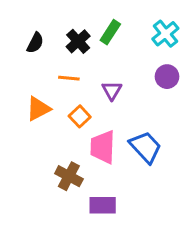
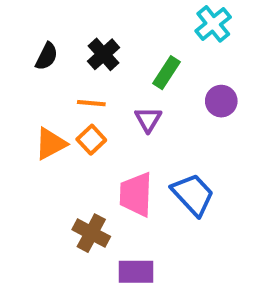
green rectangle: (110, 32) -> (166, 73), moved
cyan cross: (165, 34) -> (213, 24), moved
orange square: (80, 116) -> (91, 140), moved

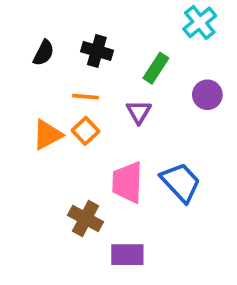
black cross: (103, 54) -> (97, 51), turned -32

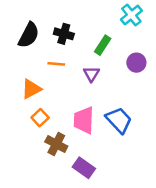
black semicircle: (44, 53) -> (29, 35), size x1.5
orange square: (85, 131) -> (40, 118), moved
purple rectangle: (127, 255) -> (84, 168), turned 35

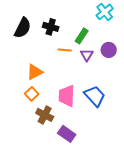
orange line: (56, 64) -> (65, 50), moved
purple triangle: (91, 74) -> (87, 55), moved
orange triangle: (31, 89) -> (35, 72), moved

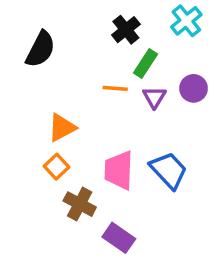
black cross: (51, 27) -> (126, 30), moved, turned 35

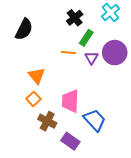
purple circle: (194, 88) -> (115, 53), size x1.5
orange triangle: (62, 128) -> (37, 76), turned -42
blue trapezoid: (169, 170) -> (95, 120), moved

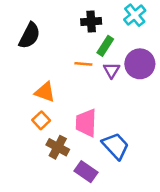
black cross: (75, 18) -> (91, 21), turned 35
orange triangle: (37, 76) -> (45, 92), turned -30

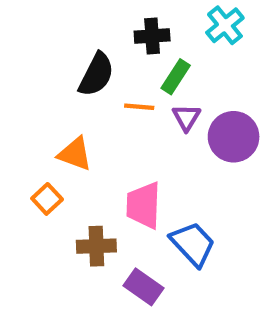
black semicircle: (30, 36) -> (96, 75), moved
purple circle: (140, 64) -> (234, 137), moved
orange square: (41, 120) -> (47, 199), moved
brown cross: (58, 147) -> (96, 246), turned -30

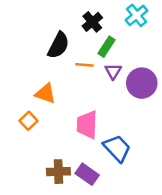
black cross: (152, 36) -> (92, 22), turned -36
brown cross: (96, 246) -> (58, 172), moved

